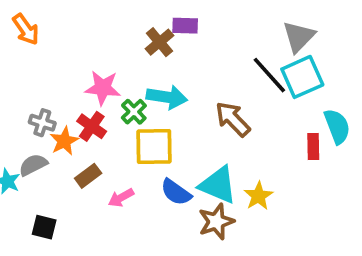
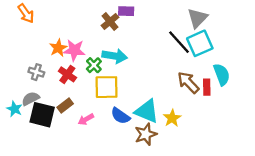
brown arrow: (233, 119) -> (188, 82), moved
orange star: (64, 141) -> (58, 48), moved
black square: (44, 227) -> (42, 115), moved, size x1.6

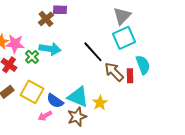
black line: (179, 42) -> (93, 52), moved
yellow square: (107, 87) -> (32, 92), moved, turned 30
pink arrow: (86, 119) -> (45, 116), moved

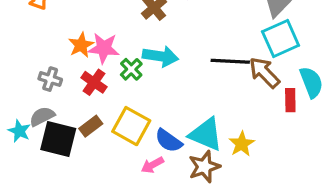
black line: (93, 52) -> (230, 61), turned -45
brown arrow: (114, 72) -> (264, 73), moved

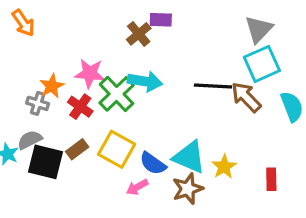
orange star: (81, 45) -> (52, 86), moved
green cross: (131, 69) -> (117, 94), size x1.6
red rectangle: (290, 100) -> (271, 179), moved

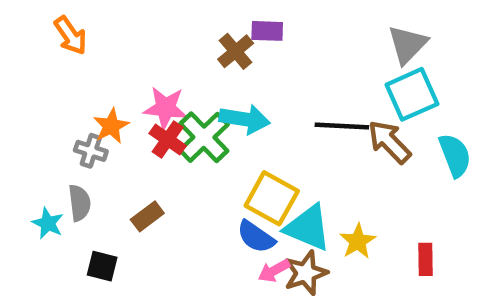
red cross: (80, 107) -> (168, 140), moved
gray semicircle: (30, 140) -> (79, 203), turned 110
yellow square: (117, 149) -> (272, 198), moved
black square: (45, 162) -> (102, 266), moved, size x0.6
pink arrow: (137, 187) -> (274, 271), moved

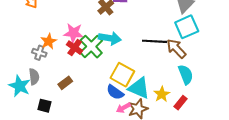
cyan semicircle: (455, 155) -> (186, 75), moved
cyan star: (48, 223) -> (20, 86), size x1.5
red rectangle: (426, 259) -> (180, 103), moved, turned 40

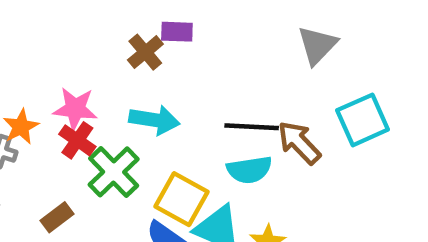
cyan square: (187, 27) -> (363, 120), moved
green cross: (91, 47) -> (114, 172), moved
cyan semicircle: (186, 75) -> (249, 170), moved, turned 102

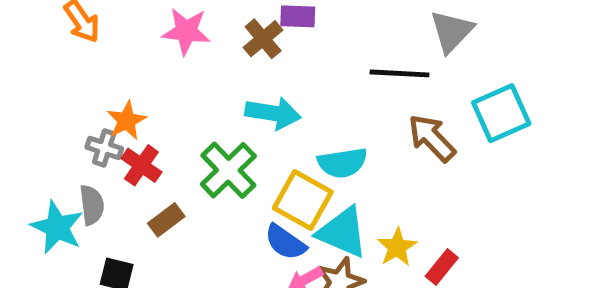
pink star: (75, 109) -> (186, 31), moved
black line: (252, 127) -> (400, 73), moved
red cross: (77, 140) -> (141, 165), moved
cyan semicircle: (249, 170) -> (342, 163), moved

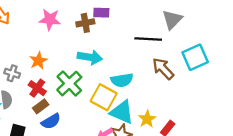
brown cross: (263, 39) -> (85, 23), turned 30
orange star: (127, 121) -> (38, 61), moved
red cross: (141, 165) -> (37, 88), moved
blue semicircle: (285, 242) -> (51, 121), moved, turned -66

